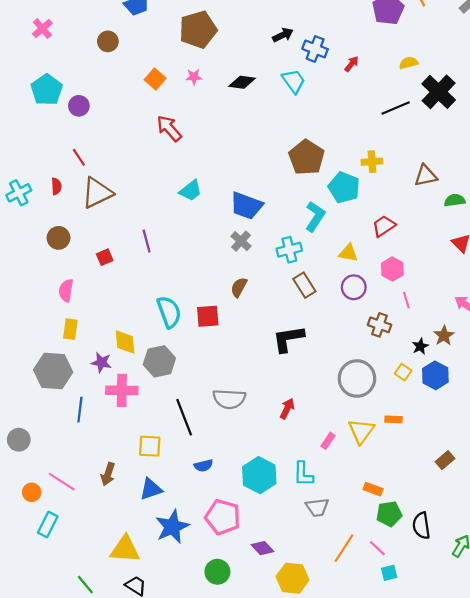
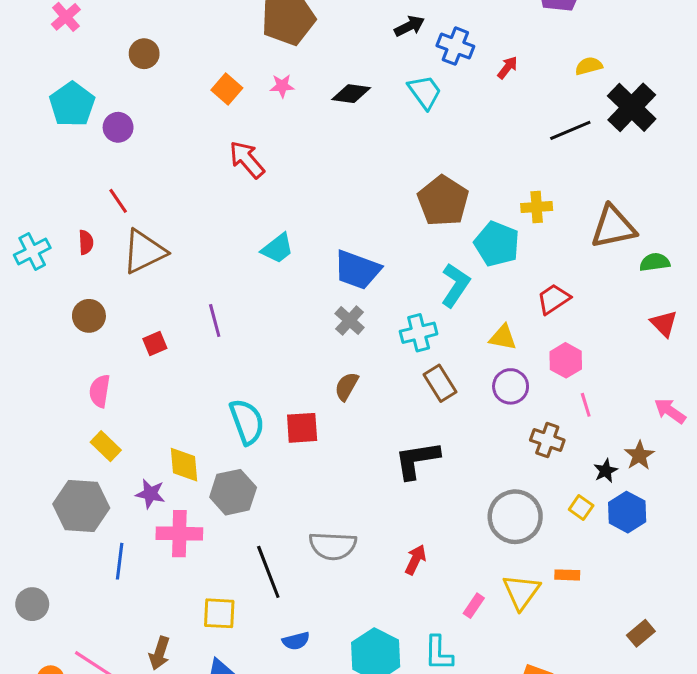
brown circle: (108, 41) -> (144, 54), moved
brown triangle: (426, 176) -> (613, 227), size x1.4
yellow rectangle: (70, 329) -> (106, 446), turned -54

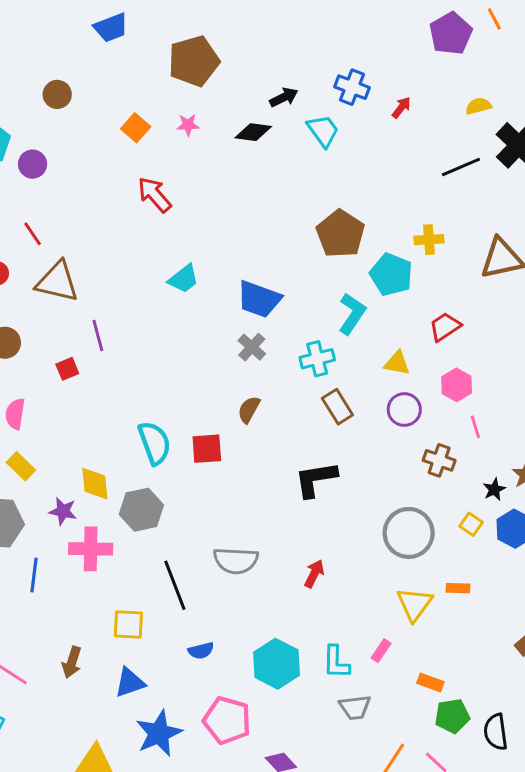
black arrow: (409, 26) -> (284, 97), moved
brown triangle: (144, 251) -> (57, 282), turned 39
purple line: (215, 320) -> (98, 335), moved
pink rectangle: (474, 606) -> (381, 651), moved

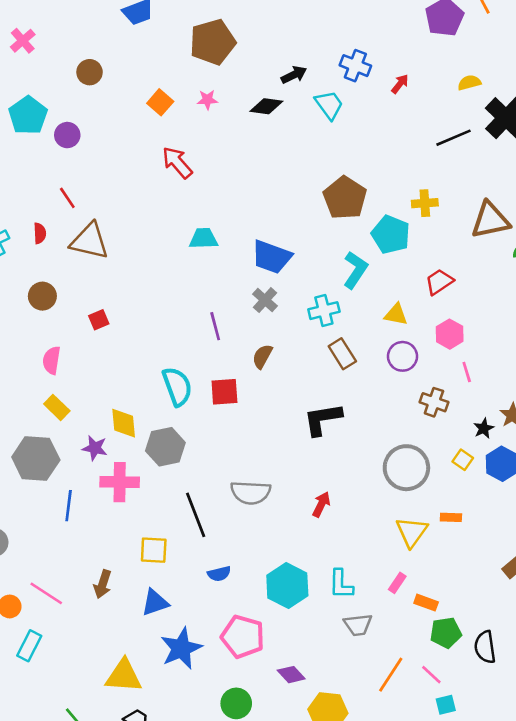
cyan trapezoid: (184, 279) -> (203, 238), turned -144
purple line: (98, 335) -> (215, 326), moved
pink rectangle: (381, 651) -> (397, 583), moved

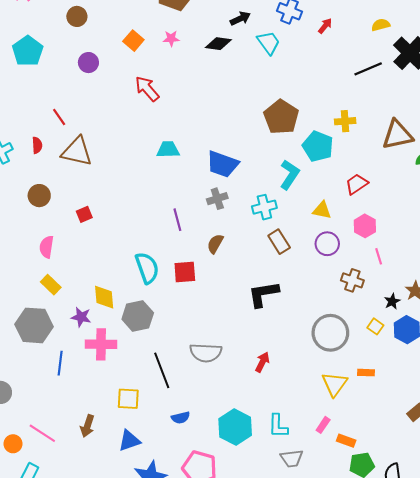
purple circle: (67, 135) -> (88, 63), moved
gray cross: (265, 300) -> (217, 199), turned 30

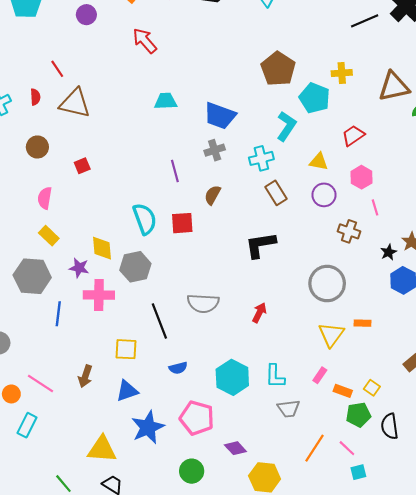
yellow square: (375, 326) -> (372, 388), moved

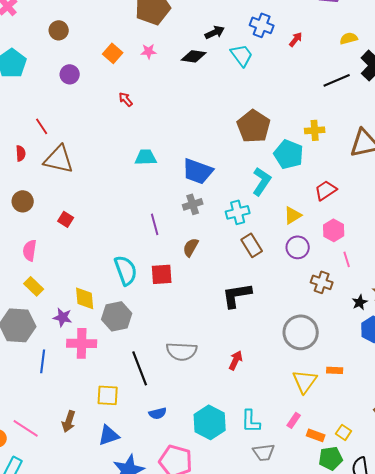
red arrow: (145, 41) -> (126, 99), size x0.6
yellow triangle: (319, 162) -> (293, 215), turned -42
red square: (82, 166) -> (66, 219), turned -35

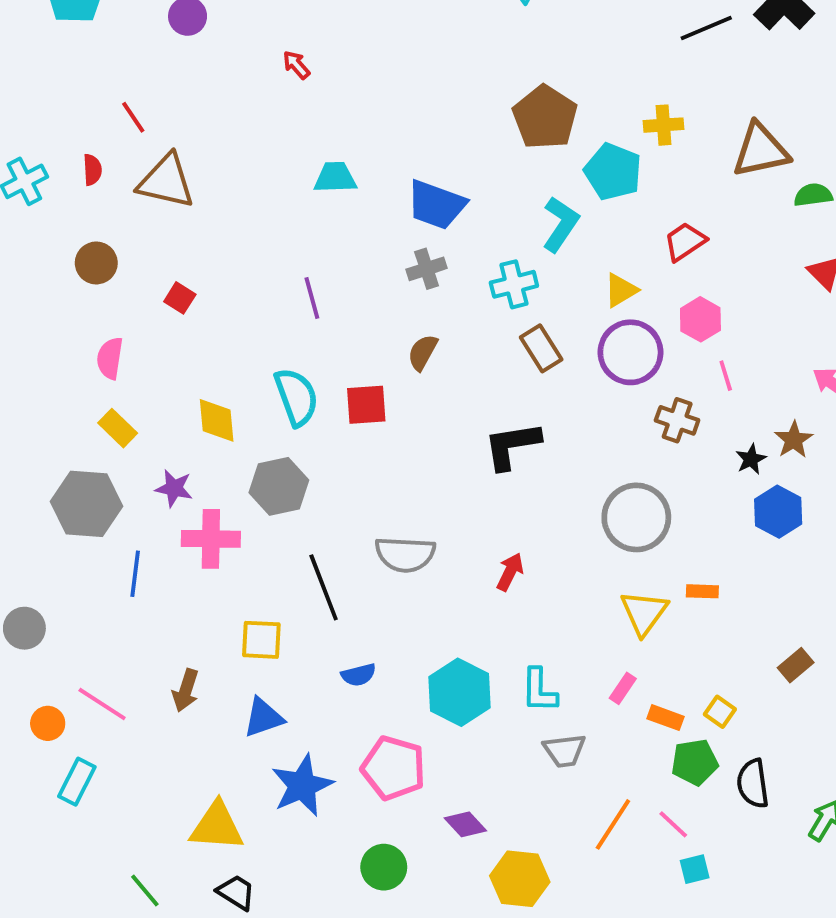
purple line: (155, 224) -> (312, 298), moved
purple circle: (298, 247) -> (630, 352), size x1.4
yellow diamond: (85, 298) -> (217, 420), moved

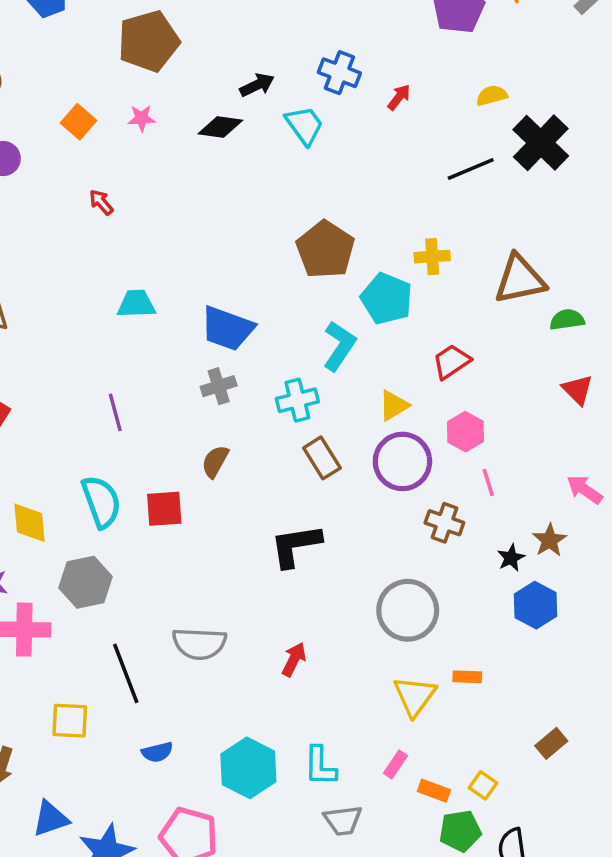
blue triangle: (263, 718) -> (50, 819), moved

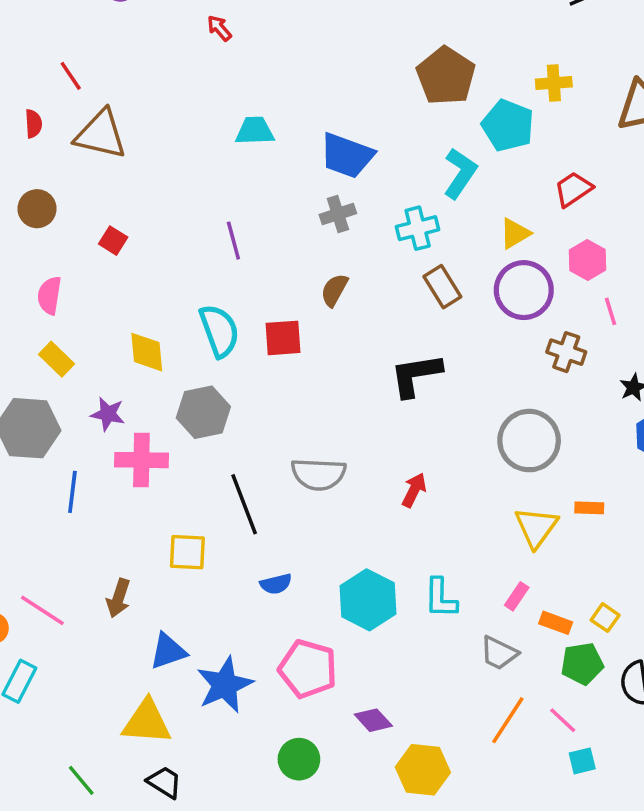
gray trapezoid: (343, 820) -> (499, 653), moved, turned 33

